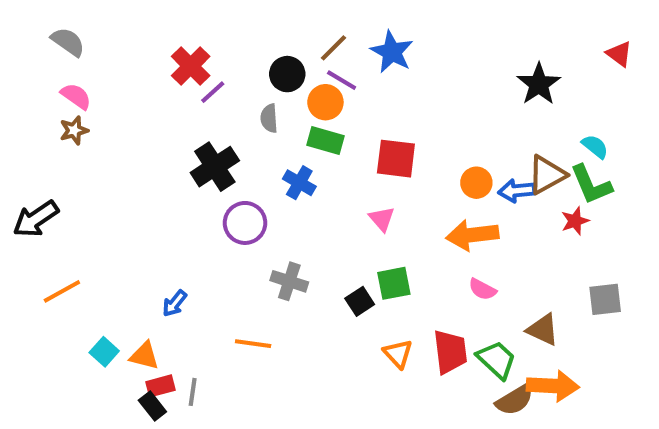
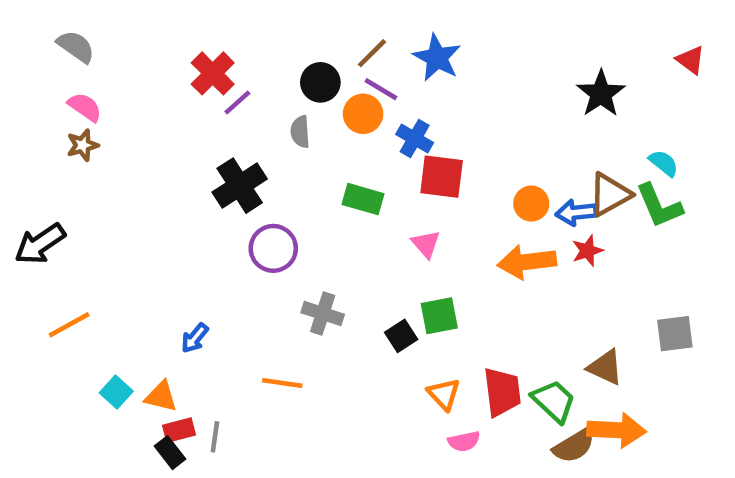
green rectangle: (325, 140) -> (363, 199), moved
blue cross: (299, 183) -> (415, 138), moved
red star: (575, 221) -> (587, 251), moved
pink semicircle: (482, 289) -> (464, 441), moved, turned -40

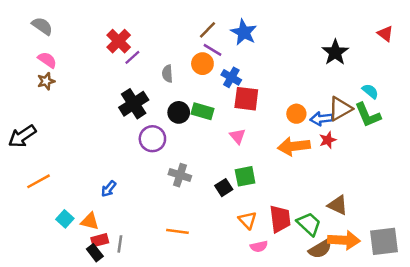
black circle: (320, 82) -> (179, 112), moved
gray square: (675, 334) -> (384, 241), moved, size x1.4
orange line: (282, 383) -> (177, 231), moved

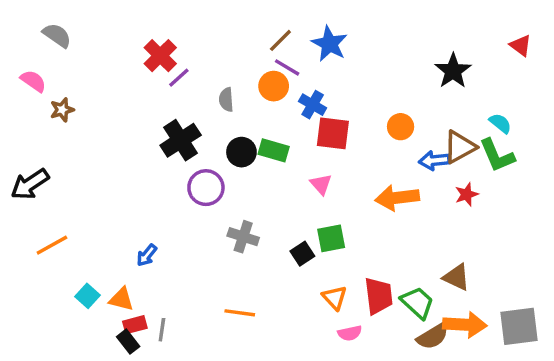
pink semicircle: (47, 60) -> (33, 81), moved
orange circle: (296, 114) -> (401, 127), moved
red star: (328, 140) -> (467, 194), moved

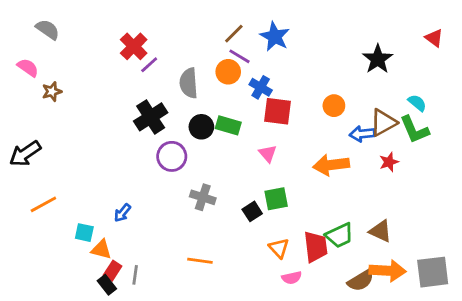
gray semicircle: (226, 100) -> (189, 83), size x1.5
cyan square: (87, 296) -> (84, 233), moved, turned -30
green trapezoid: (417, 303) -> (340, 235), moved, turned 112
red rectangle: (135, 325) -> (113, 271), turned -42

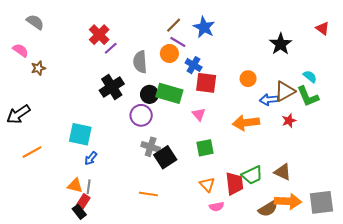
green rectangle: (228, 125) -> (169, 93), size x1.4
purple circle: (172, 156) -> (141, 115), moved
black square: (252, 211) -> (165, 157), moved, size x1.5
cyan square: (84, 233) -> (80, 134), moved, size x1.6
gray line: (135, 275) -> (89, 187), moved

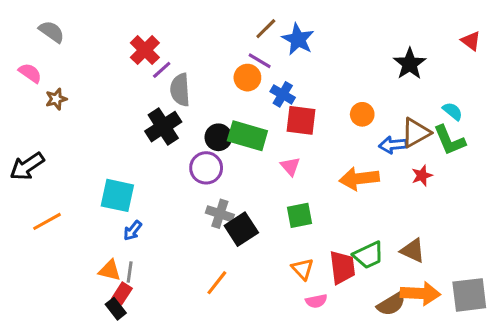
brown line: (174, 25) -> (266, 29), moved
gray semicircle: (140, 62) -> (180, 90), moved
orange line: (148, 194) -> (217, 283), turned -60

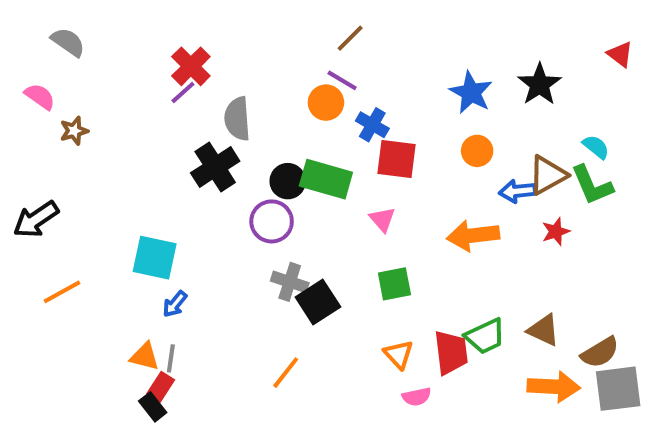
blue star: (298, 39) -> (471, 92), moved
purple line: (162, 70) -> (183, 92), moved
brown semicircle: (391, 304) -> (600, 352), moved

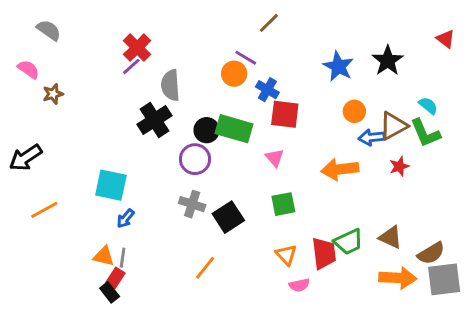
brown line: (350, 38) -> (269, 23), moved
orange circle: (477, 151) -> (354, 111), moved
gray cross: (290, 282) -> (192, 204), moved

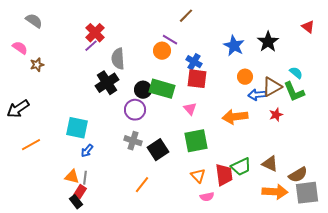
blue cross: (267, 90) -> (194, 62), moved
green square: (283, 204) -> (196, 141), size x1.4

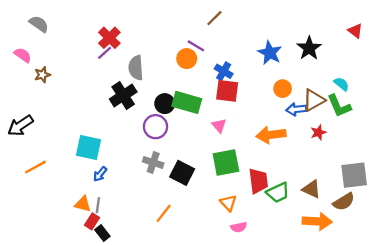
black square: (158, 150) -> (182, 173), turned -30
red trapezoid: (224, 175) -> (258, 181), moved
gray square: (307, 193) -> (354, 175), moved
black rectangle: (76, 202) -> (102, 233), moved

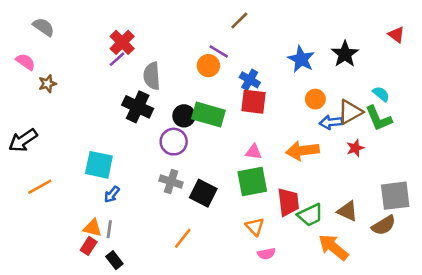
black cross: (123, 96) -> (138, 107), turned -32
pink triangle: (219, 126) -> (254, 152), moved, turned -42
red rectangle: (92, 221) -> (89, 246), moved
orange arrow: (317, 221) -> (333, 247), moved, turned -144

